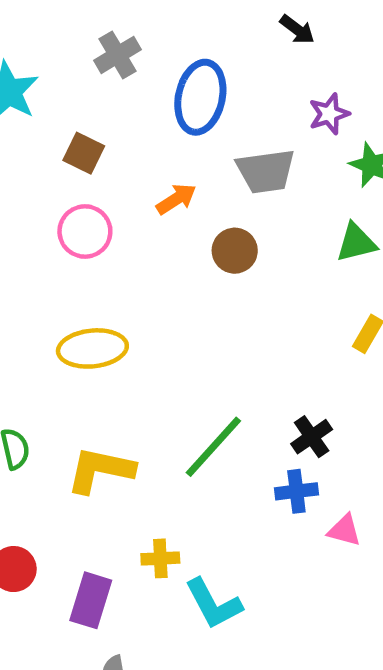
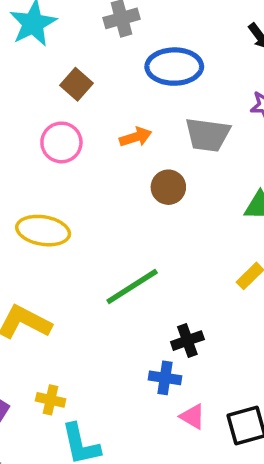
blue ellipse: (200, 97) -> (174, 67), turned 62
green line: (213, 447) -> (132, 287), moved

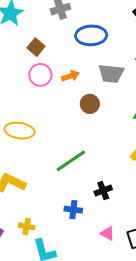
pink circle: (61, 142) -> (40, 75), moved
blue cross: (165, 378) -> (73, 210), moved

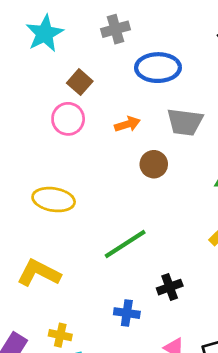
pink circle: (40, 75) -> (68, 119), moved

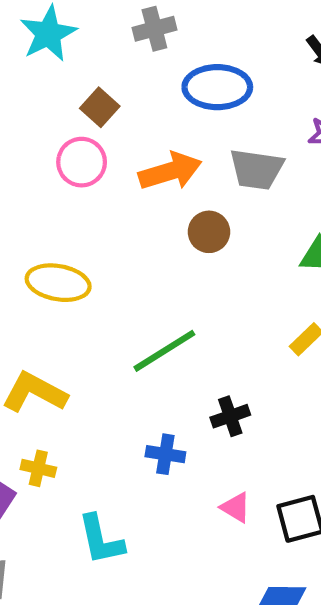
orange arrow: (127, 124) -> (170, 171), size x1.6
yellow cross: (60, 335) -> (38, 468), moved

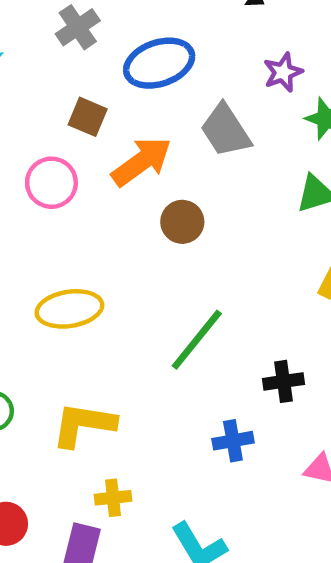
brown square: (100, 107) -> (88, 117), moved
gray trapezoid: (257, 169) -> (226, 130), turned 68
brown circle: (209, 232) -> (182, 222), moved
black cross: (230, 416) -> (284, 381), turned 30

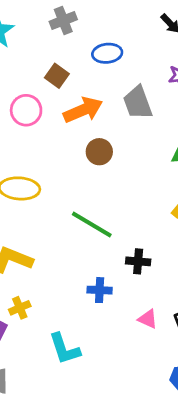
blue ellipse: (159, 63) -> (107, 53), size x0.7
green line: (197, 340) -> (92, 224), turned 69
yellow cross: (113, 498) -> (20, 308), turned -30

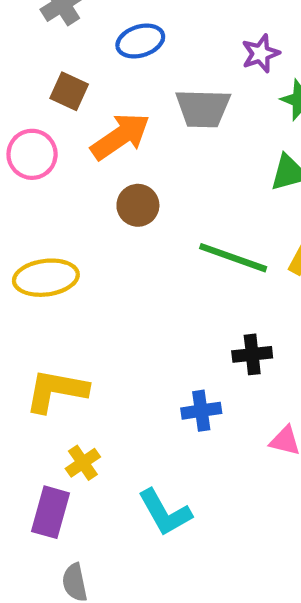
gray trapezoid: (138, 103) -> (203, 108), turned -57
brown circle: (99, 152) -> (138, 205), moved
green line: (92, 224) -> (233, 258), moved

